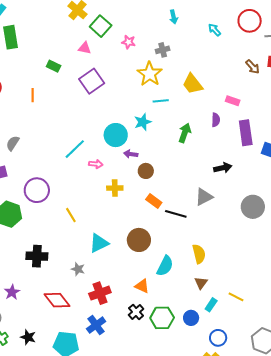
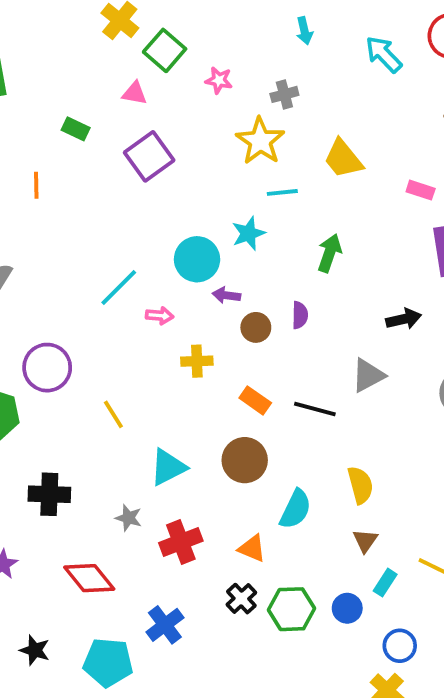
cyan arrow: (215, 30) -> (384, 54), size x1.5
purple semicircle: (216, 120) -> (300, 315), moved
orange rectangle: (154, 201) -> (255, 400), moved
red cross: (100, 293) -> (181, 542), moved

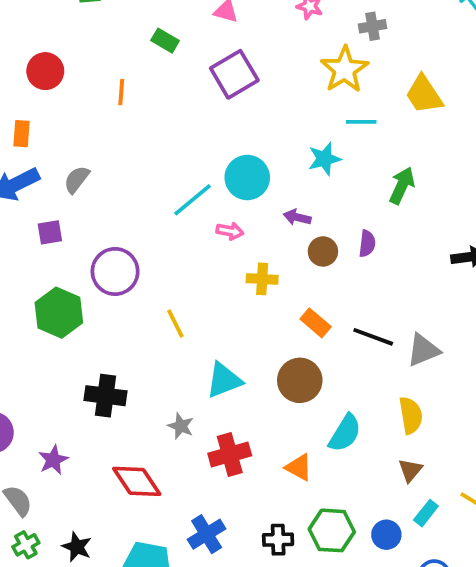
cyan circle: (197, 259) -> (247, 178), moved
gray triangle: (368, 375) -> (423, 350), moved
black cross: (241, 599) -> (278, 540), moved, turned 36

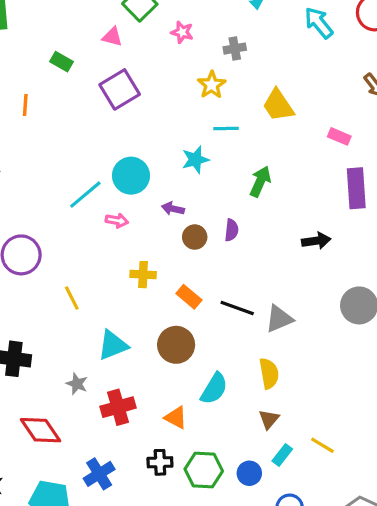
yellow star: (345, 70) -> (212, 85), size x0.7
yellow cross: (262, 279) -> (143, 275), moved
black cross: (278, 540) -> (160, 462), moved

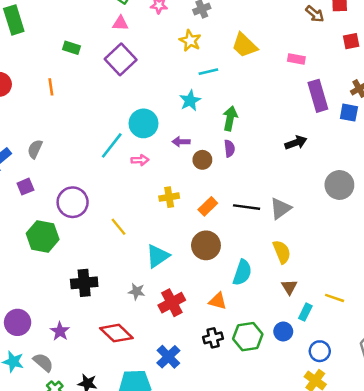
pink triangle: (112, 37) -> (120, 23), moved
green arrow: (260, 182) -> (230, 118), moved
orange rectangle: (189, 297) -> (208, 206), turned -72

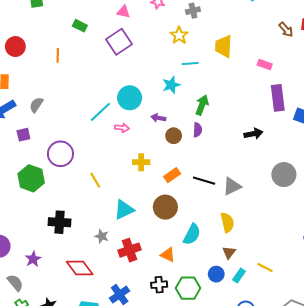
yellow trapezoid: (244, 45) -> (224, 46), turned 40
blue circle: (283, 331) -> (216, 274), moved

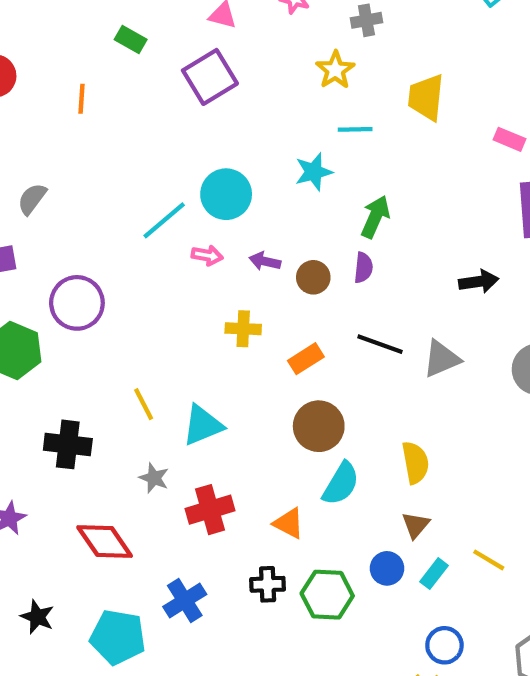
purple arrow: (158, 118) -> (265, 261), moved
yellow line: (95, 180) -> (144, 404), moved
black line: (204, 181) -> (380, 344), moved
gray triangle: (232, 186) -> (441, 359), moved
brown circle: (165, 207) -> (319, 426), moved

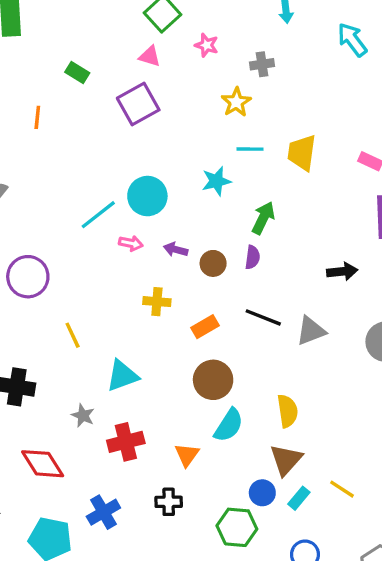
yellow trapezoid: (426, 97) -> (302, 153), moved
yellow line: (144, 404) -> (73, 335), moved
orange triangle: (289, 523) -> (187, 455), turned 36
brown triangle: (416, 525) -> (286, 460), size x1.5
green hexagon: (327, 595) -> (237, 527), moved

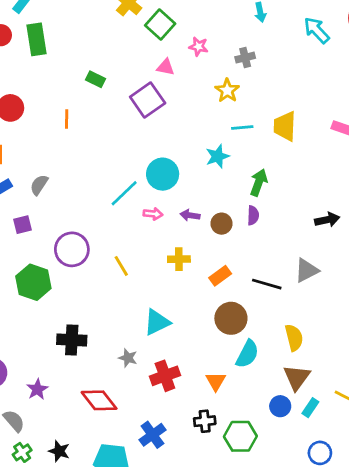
pink triangle: (150, 56) -> (166, 67), moved
black line: (263, 317) -> (267, 284), moved
yellow line: (73, 335) -> (121, 266), moved
green hexagon: (237, 527) -> (240, 436), moved

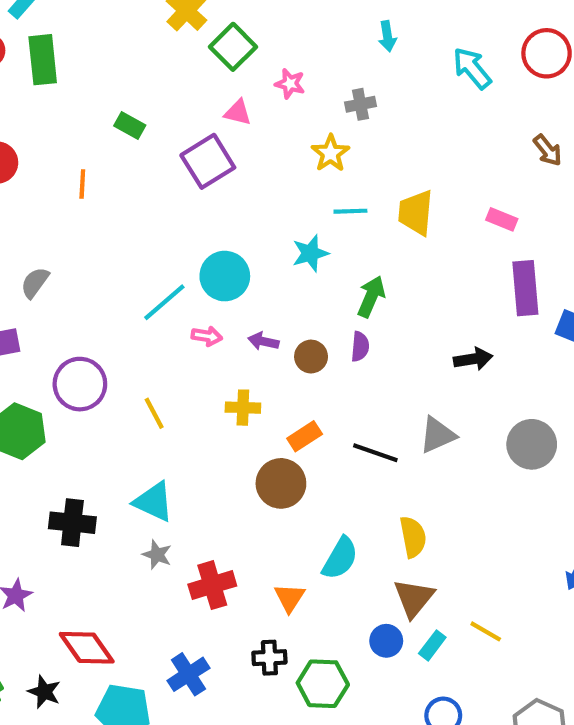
brown circle: (231, 318) -> (281, 483), moved
cyan triangle: (157, 322) -> (154, 502), moved, turned 48
red diamond: (99, 400) -> (87, 648), moved

